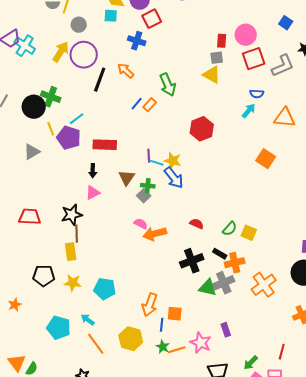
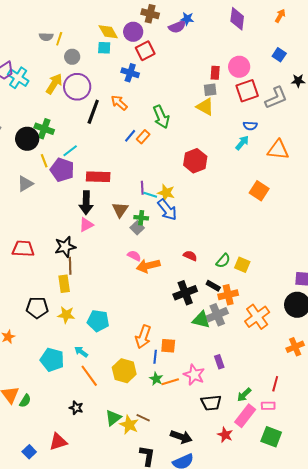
black arrow: (93, 171) -> (86, 203), size x1.6

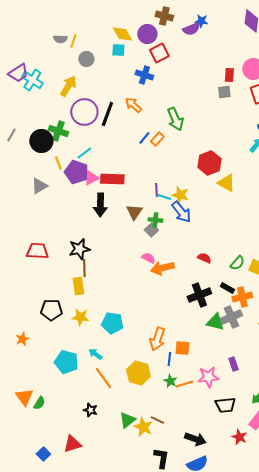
purple circle: (77, 87) -> (84, 112), moved
yellow triangle: (205, 107) -> (226, 183), moved
pink triangle: (86, 225) -> (91, 178), moved
pink star: (194, 375) -> (208, 377), turned -30

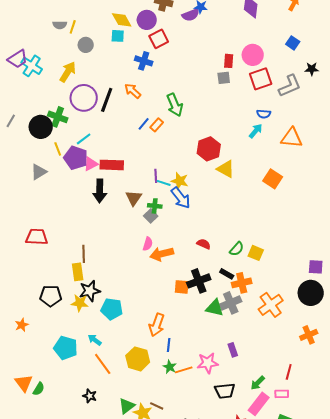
black star: (79, 249) -> (90, 291), moved
pink semicircle: (148, 258) -> (148, 244), turned 80
orange square: (182, 348) -> (182, 287), moved

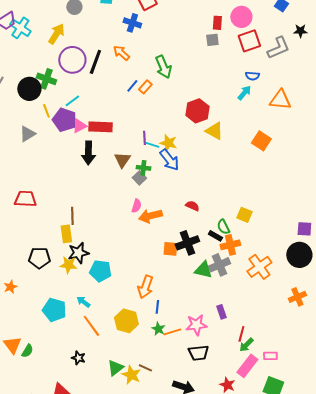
green semicircle: (237, 249) -> (223, 227), moved, turned 112
red line: (289, 372) -> (241, 334), moved
black trapezoid: (225, 391) -> (198, 353), moved

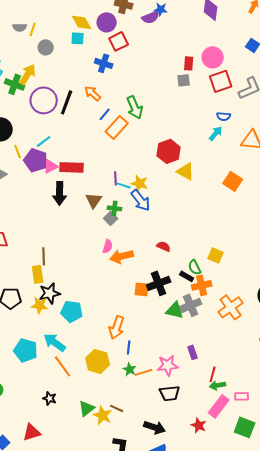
green cross: (46, 79) -> (15, 84), moved
blue line: (132, 86) -> (105, 114), moved
orange rectangle: (145, 87) -> (117, 127), size x1.6
cyan arrow: (83, 302) -> (55, 342), size x1.6
green arrow: (246, 345) -> (218, 385), turned 35

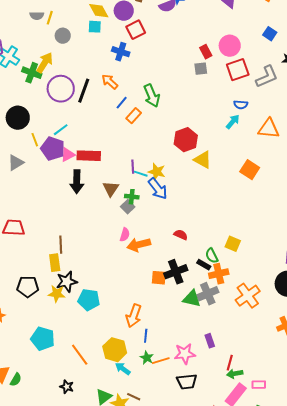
red rectangle: (189, 63) -> (206, 52), turned -32
orange rectangle: (117, 127) -> (134, 116), size x0.7
cyan arrow: (55, 342) -> (123, 369), moved, size x0.7

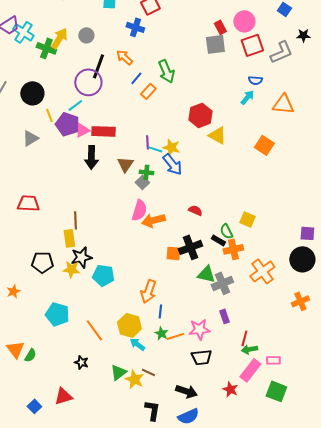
gray circle: (63, 36) -> (86, 35), moved
gray square: (201, 69) -> (215, 44), size x1.5
purple circle: (61, 89) -> (88, 82), moved
pink semicircle: (125, 235) -> (139, 210), size x1.5
gray cross: (208, 294) -> (222, 283), moved

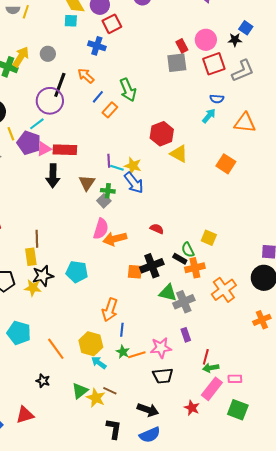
black star: (303, 35) -> (235, 40), moved
cyan pentagon: (103, 275) -> (77, 272), moved

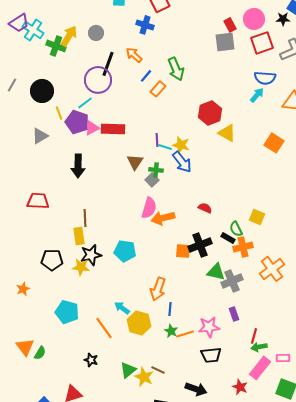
blue semicircle: (217, 99) -> (265, 78), size x1.5
black arrow: (53, 176) -> (78, 166), moved
cyan arrow: (99, 363) -> (122, 308), moved

